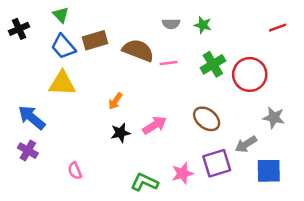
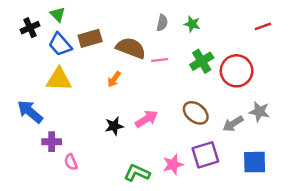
gray semicircle: (171, 24) -> (162, 23), turned -77
black cross: (19, 29) -> (30, 28), moved
orange arrow: (115, 101) -> (114, 79), moved
gray arrow: (246, 144) -> (233, 124), moved
purple cross: (28, 151) -> (52, 142), moved, turned -30

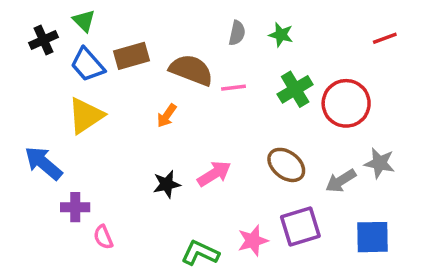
yellow triangle: (59, 79) -> (86, 116), turned -36

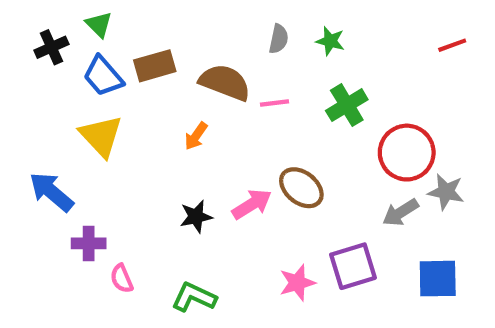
red circle: (346, 103) -> (407, 153), moved
yellow triangle: (86, 116) -> (101, 136), turned -39
brown ellipse: (286, 165) -> (301, 188), moved
green L-shape: (200, 253) -> (194, 297), moved

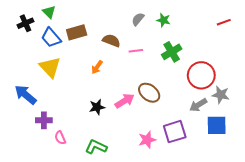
gray semicircle: (279, 39) -> (138, 19), turned -152
brown semicircle: (225, 82) -> (111, 41), size x0.7
blue square: (438, 279) -> (217, 125), moved

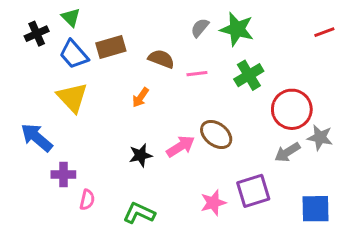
green star: (163, 20) -> (237, 29), size x1.6
blue square: (217, 125) -> (316, 209), moved
pink semicircle: (60, 138) -> (87, 200), turned -144

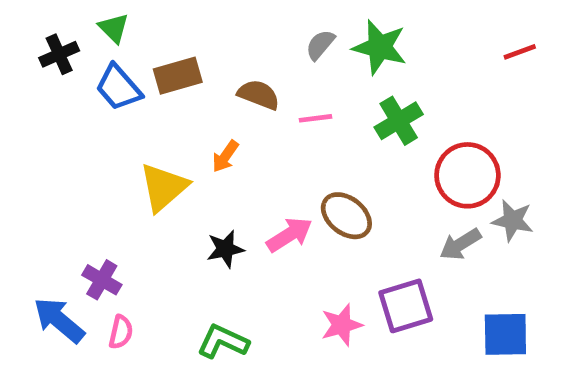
yellow triangle: (72, 97) -> (164, 187), moved, turned 32
blue arrow: (37, 137) -> (59, 320), moved
purple cross: (63, 175) -> (102, 280), turned 30
pink semicircle: (87, 200) -> (121, 332), moved

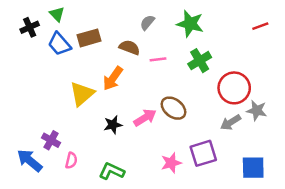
gray semicircle: (320, 45) -> (147, 23), moved
orange arrow: (225, 156) -> (113, 78), size x1.5
pink semicircle: (121, 332) -> (71, 160), moved

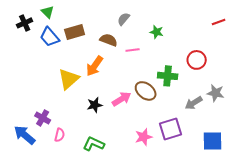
green star: (190, 24) -> (157, 32), moved, size x0.6
green cross: (200, 61) -> (168, 76), moved, turned 36
red circle: (234, 88) -> (197, 60), moved, size x0.7

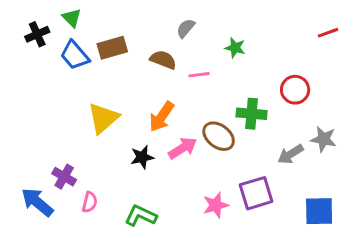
orange arrow: (95, 66) -> (162, 117), moved

